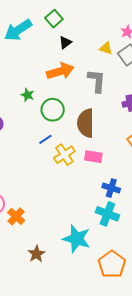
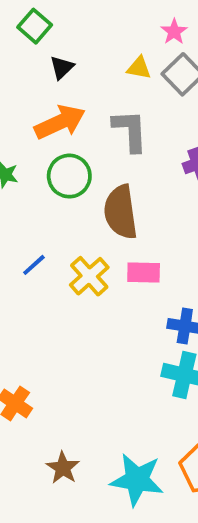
green circle: (53, 110) -> (69, 176), moved
blue line: (45, 139) -> (34, 265), moved
cyan star: (77, 239) -> (137, 480), moved

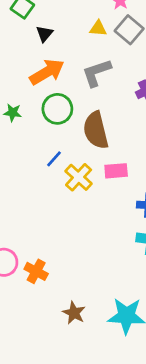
gray L-shape: (130, 131) -> (97, 73), turned -100
blue line: (34, 265) -> (54, 159), moved

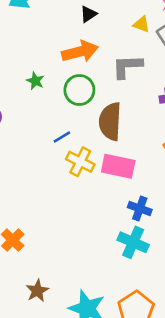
pink rectangle: (116, 171) -> (118, 166), size x1.4
yellow cross: (79, 177) -> (80, 162), turned -32

